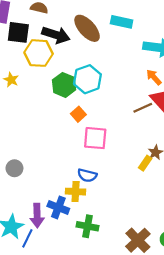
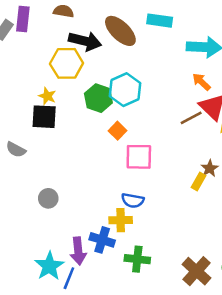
black square: (18, 32) -> (44, 117), moved
yellow star: (11, 80) -> (47, 96), moved

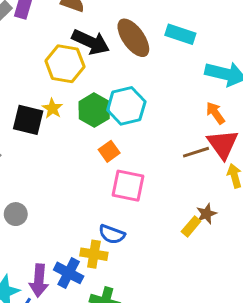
yellow star: (47, 96) -> (52, 108), moved

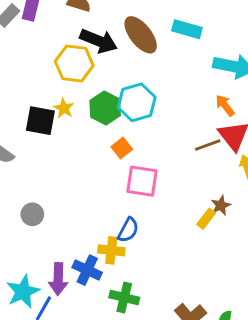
blue semicircle: (112, 234) -> (128, 230), turned -80

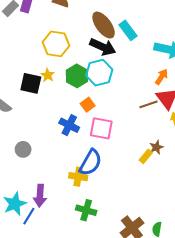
cyan rectangle: (187, 29) -> (128, 30), moved, turned 36
black arrow: (99, 41) -> (103, 47), moved
orange arrow: (225, 105) -> (162, 77), turned 70
blue semicircle: (128, 230) -> (90, 163), size x1.5
blue cross: (87, 270) -> (69, 125), moved

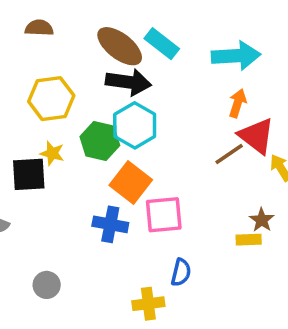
orange square: (88, 105) -> (131, 182), size x1.6
yellow rectangle: (146, 156) -> (249, 240), turned 64
blue semicircle: (90, 163) -> (181, 272), moved, size x0.6

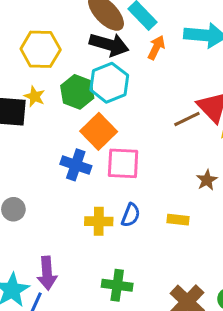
orange arrow: (238, 103) -> (156, 48), moved
yellow rectangle: (249, 240) -> (178, 220), moved
yellow cross: (148, 304) -> (99, 221), moved

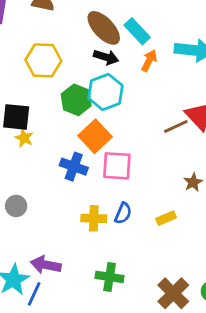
black arrow: (109, 45) -> (106, 57), size x0.7
yellow star: (35, 96) -> (24, 138), moved
yellow rectangle: (178, 220) -> (166, 218), turned -30
purple arrow: (47, 273) -> (46, 265), turned 104

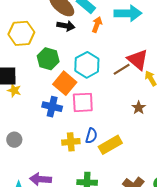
cyan hexagon: (105, 92) -> (87, 65), moved
yellow rectangle: (166, 218) -> (110, 145), moved, size x1.6

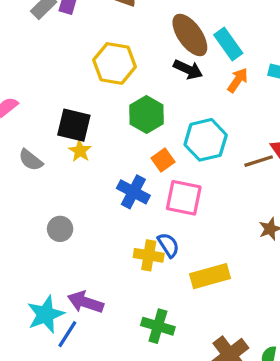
orange square: (65, 83) -> (163, 160), size x0.6
blue semicircle: (91, 136) -> (168, 245), moved, turned -63

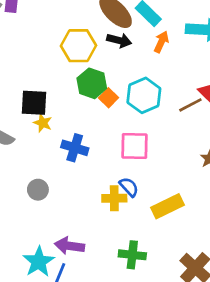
yellow hexagon: (115, 63) -> (78, 46), moved
orange square: (163, 160) -> (109, 98), moved
blue cross: (133, 192) -> (75, 148), moved

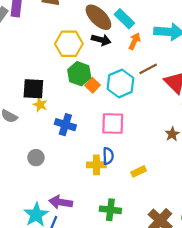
brown line: (190, 105) -> (148, 69), moved
blue semicircle: (129, 187) -> (108, 156), turned 42
yellow rectangle: (168, 206) -> (139, 171), size x0.6

